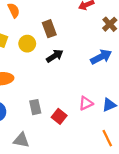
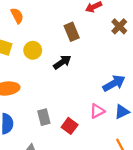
brown rectangle: (49, 29) -> (72, 32), moved
blue arrow: (101, 57) -> (114, 83), moved

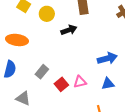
pink triangle: (97, 111) -> (80, 82), moved
gray rectangle: (44, 117) -> (42, 72), turned 40

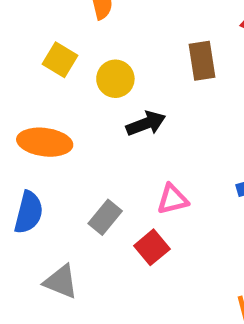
black arrow: (69, 30) -> (146, 124), moved
pink triangle: (80, 82) -> (172, 199), moved

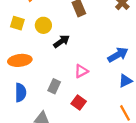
red square: (152, 247) -> (79, 103), moved

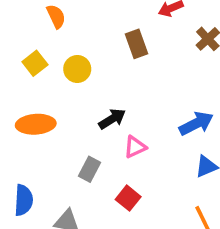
yellow square: (17, 23) -> (35, 63), turned 32
black arrow: (61, 41) -> (112, 119), moved
blue semicircle: (21, 93) -> (24, 200), moved

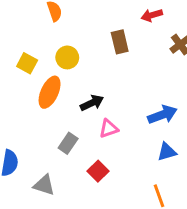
yellow square: (35, 63) -> (27, 63), moved, turned -30
orange ellipse: (36, 124) -> (50, 92), moved, turned -68

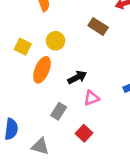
brown rectangle: (120, 42) -> (98, 27), turned -42

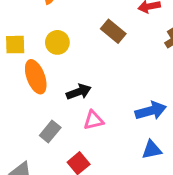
yellow square: (23, 47) -> (15, 45), turned -35
orange ellipse: (42, 70) -> (36, 77), turned -50

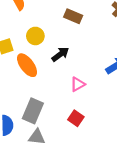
black arrow: (79, 92) -> (60, 54), moved
gray rectangle: (50, 131) -> (33, 111), moved, size x1.5

